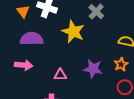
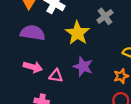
pink arrow: (24, 65) -> (33, 67), moved
purple star: (93, 69) -> (83, 67), moved

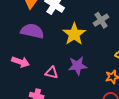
pink arrow: (33, 67) -> (21, 62), moved
purple star: (83, 67) -> (77, 66), turned -30

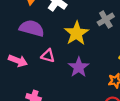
purple star: (77, 66) -> (79, 67), turned -30
pink triangle: (51, 73) -> (48, 56), moved

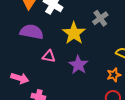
pink arrow: (18, 61) -> (20, 78), moved

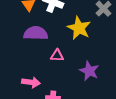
purple star: (78, 65) -> (89, 71), moved

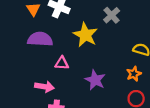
pink arrow: (31, 82) -> (45, 87), moved

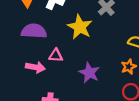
pink arrow: (45, 87) -> (35, 67), moved

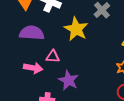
purple star: (89, 73) -> (69, 80), moved

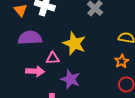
yellow star: (76, 29) -> (74, 44), moved

